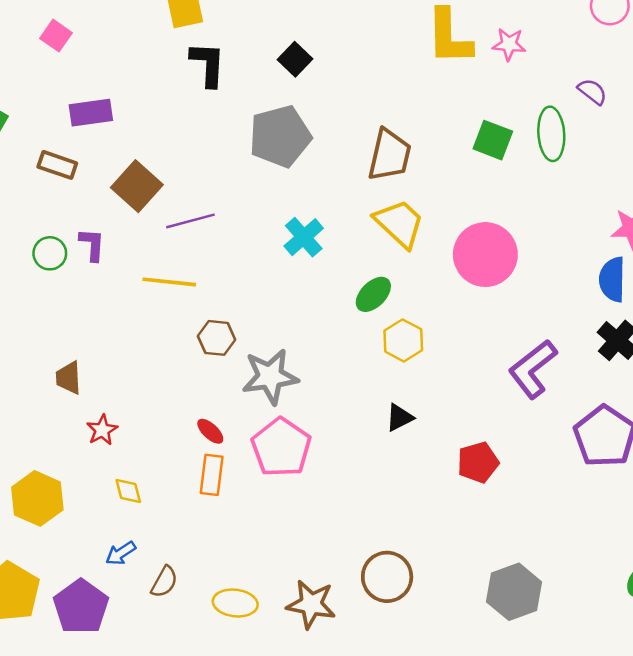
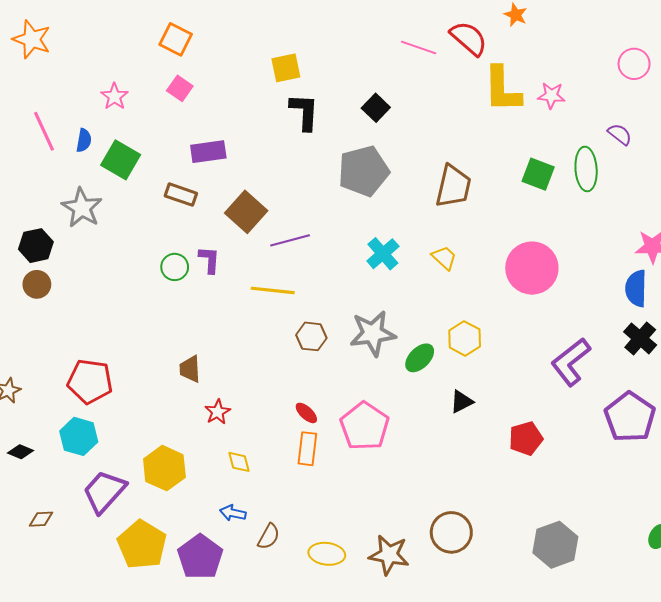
yellow trapezoid: (399, 223) -> (444, 258), moved, size x0.6
green ellipse: (373, 294) -> (420, 358), moved
gray star: (270, 377) -> (373, 333), moved
blue arrow: (121, 553) -> (233, 513), turned 45

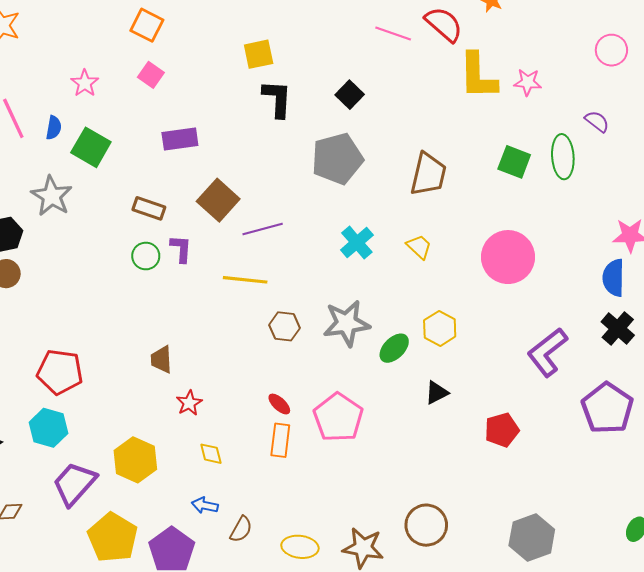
brown rectangle: (181, 195) -> (149, 208), moved

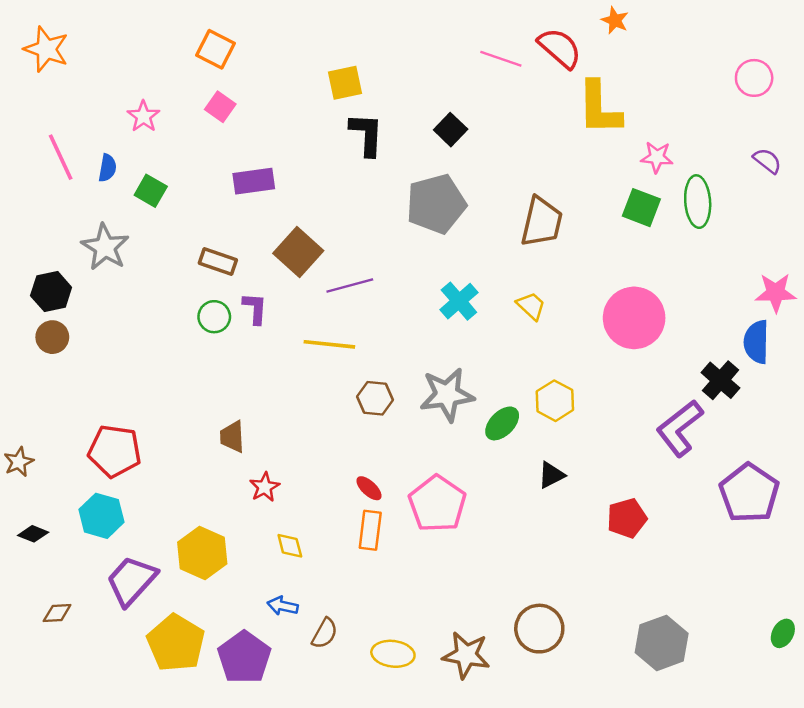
pink star: (528, 82) -> (657, 157), moved
purple semicircle: (597, 121) -> (767, 161), moved
green square: (91, 147) -> (151, 191), size x0.7
black cross: (618, 328) -> (720, 380), moved

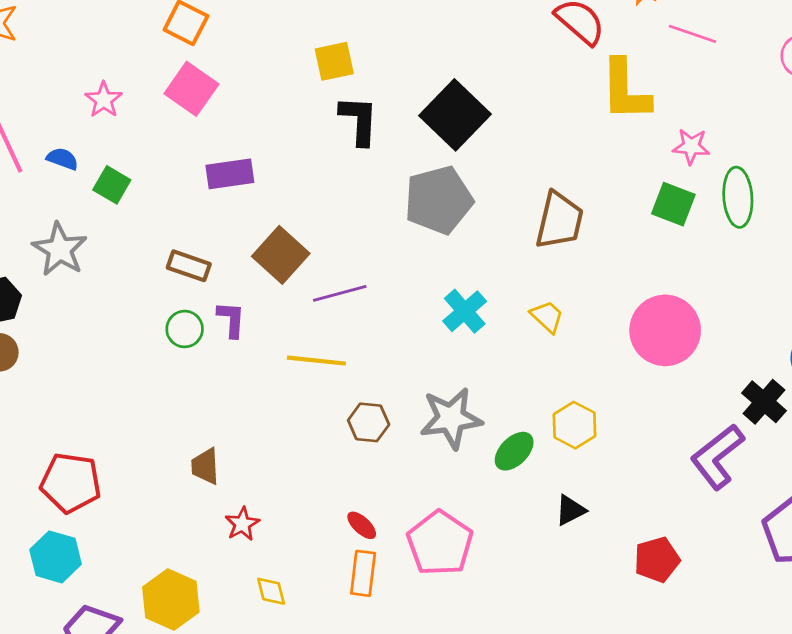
pink line: (501, 59) -> (693, 34), moved
pink square: (220, 107) -> (191, 89), size x1.5
black square: (451, 130) -> (455, 115), size x1.8
blue semicircle: (107, 168) -> (62, 159), turned -80

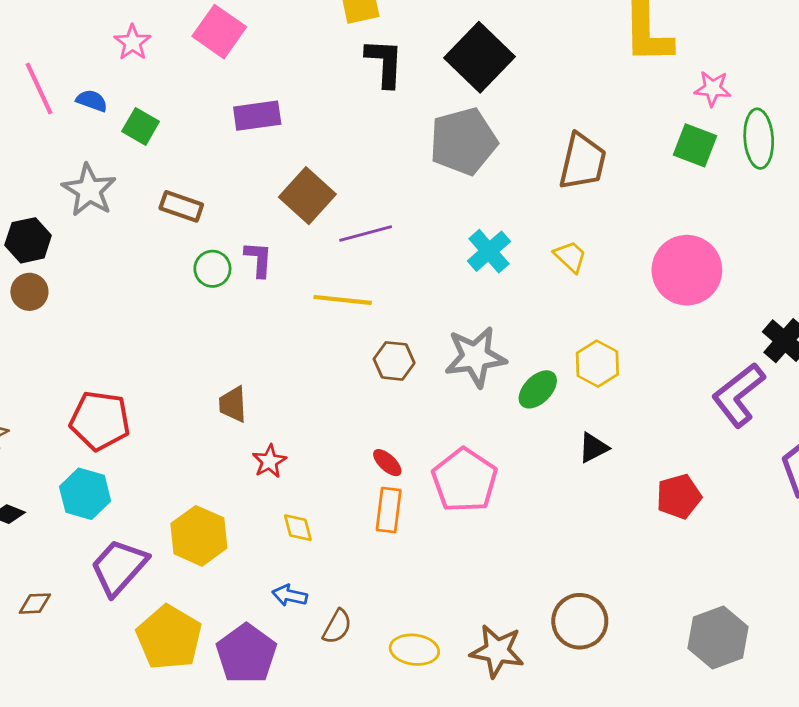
brown rectangle: (189, 266) -> (181, 206), moved

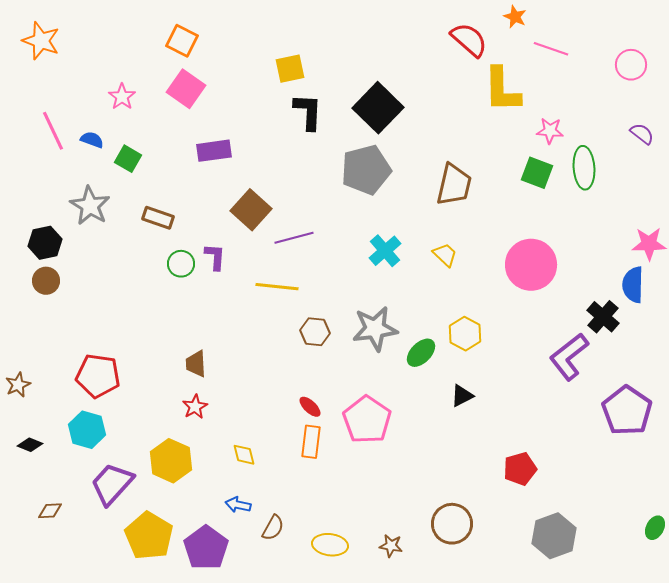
red star: (269, 461) -> (195, 407), moved
red pentagon: (679, 496) -> (520, 469), moved
brown star: (497, 651) -> (391, 546), size x0.6

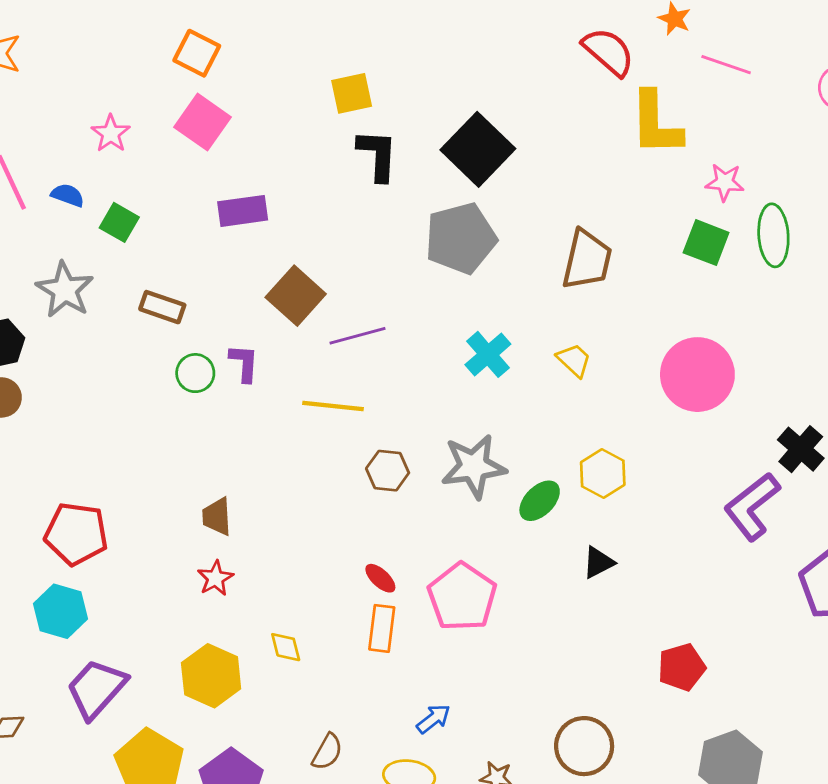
yellow hexagon: (171, 461) -> (211, 676), moved
blue arrow: (238, 505) -> (433, 719), moved, turned 130

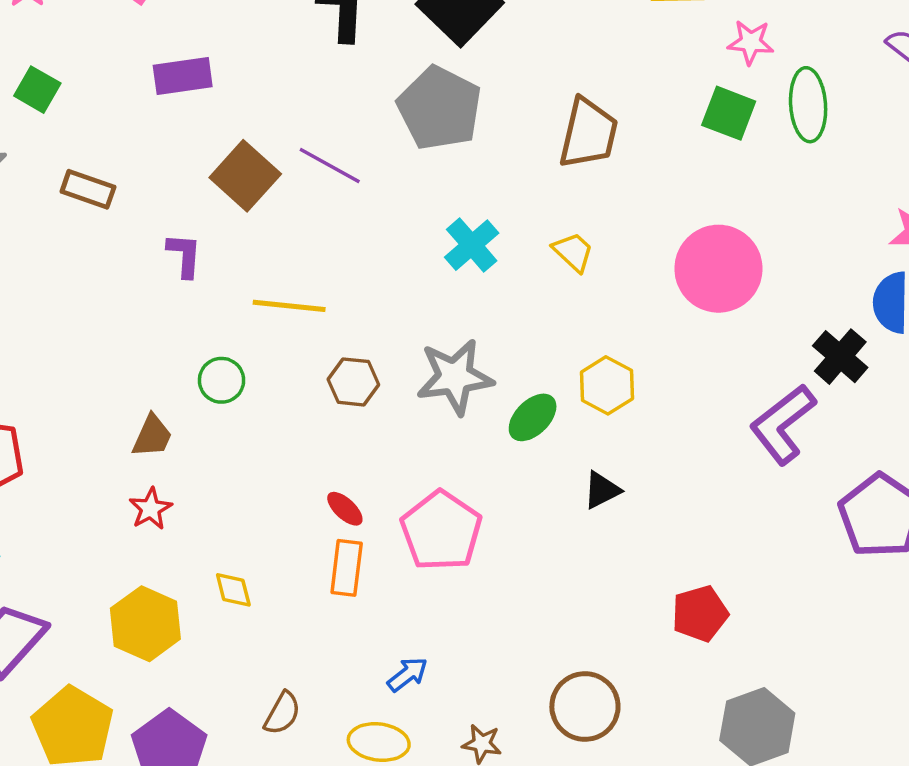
gray pentagon: (461, 238) -> (440, 108), turned -30
purple line: (357, 336) -> (330, 166), moved, turned 44
green circle: (195, 373) -> (222, 380), moved
brown trapezoid: (217, 517) -> (152, 436), turned -153

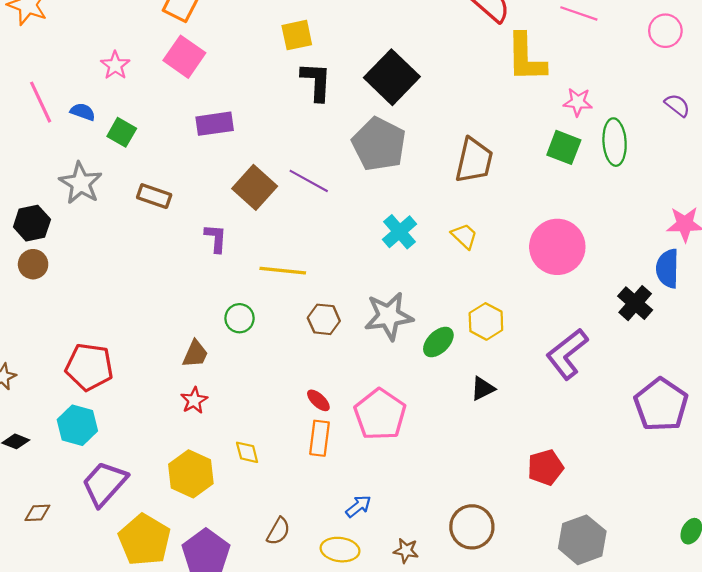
purple L-shape: (783, 424) -> (567, 354), moved

